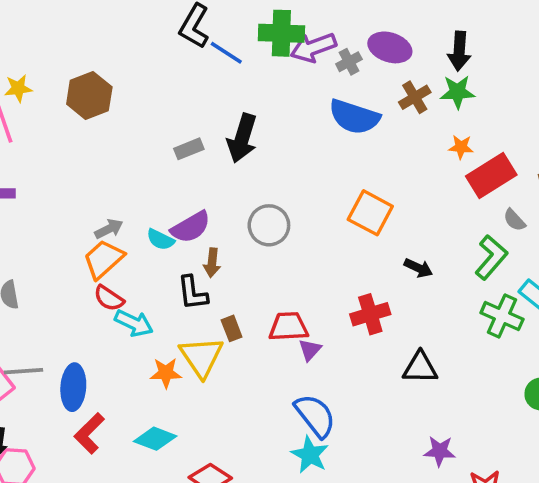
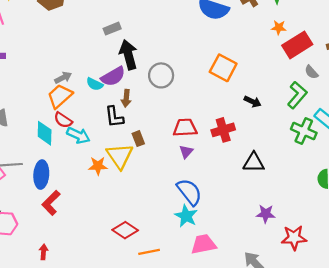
black arrow: (242, 138) -> (128, 55), moved, turned 148
red trapezoid: (289, 327) -> (185, 128), moved
cyan diamond: (155, 439) -> (45, 133), moved, turned 70

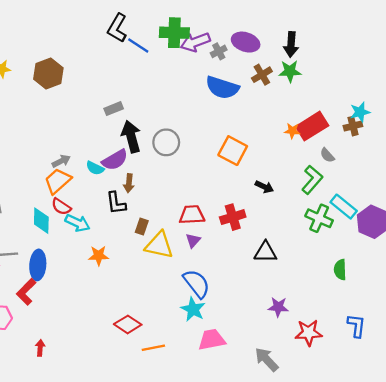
orange star: (279, 28) -> (292, 131), moved
gray circle: (161, 75) -> (166, 142), moved
brown rectangle: (138, 139) -> (142, 226), turned 40
yellow triangle: (120, 156) -> (159, 245), moved, turned -44
red L-shape: (51, 203) -> (26, 292), moved

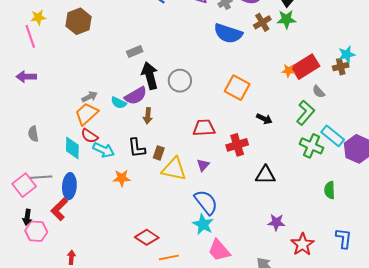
black L-shape: (116, 203) -> (137, 148), moved
red trapezoid: (192, 215) -> (204, 128), moved
red star: (309, 333) -> (302, 244), turned -30
pink trapezoid: (212, 340) -> (219, 250), turned -120

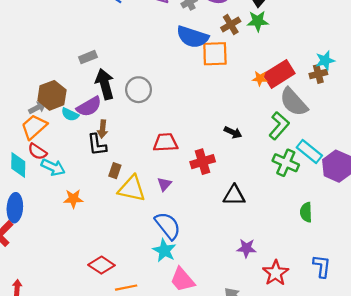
brown hexagon: (78, 21) -> (52, 95), moved
orange square: (237, 88) -> (215, 54), moved, turned -30
gray semicircle: (319, 92) -> (294, 102), size x2.0
black L-shape: (137, 148) -> (97, 145), moved

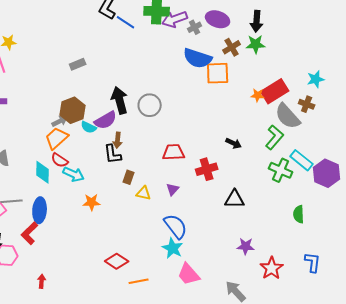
gray rectangle: (88, 57) -> (78, 64), moved
brown cross: (318, 74) -> (307, 104), moved, turned 35
yellow triangle: (132, 189) -> (144, 193), size x0.6

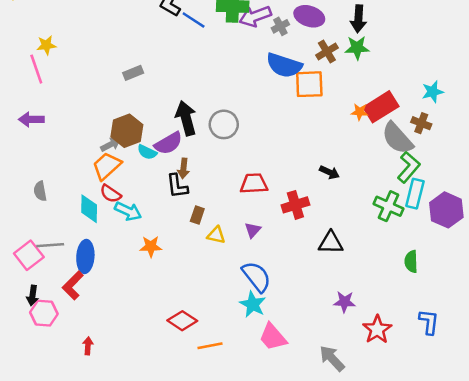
green L-shape: (275, 137) -> (409, 167), moved
cyan rectangle: (302, 160) -> (415, 194), turned 65

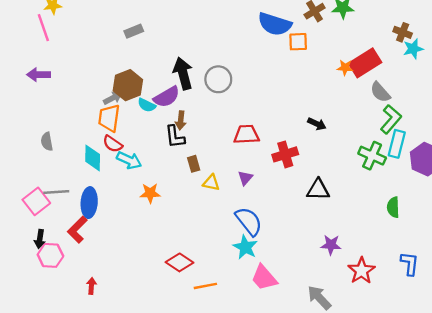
orange square: (309, 84) -> (298, 42), size x0.7
brown cross: (421, 123) -> (403, 32), moved
gray semicircle: (397, 138) -> (380, 92), size x0.7
orange trapezoid: (107, 166) -> (109, 118), turned -40
brown rectangle: (197, 215) -> (194, 164), turned -35

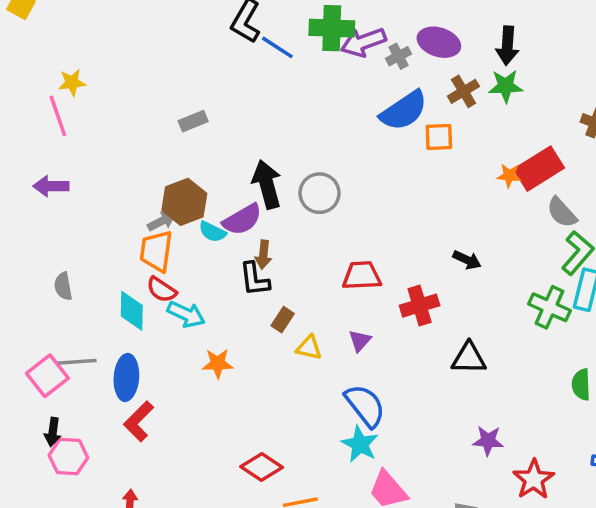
blue semicircle: (275, 24) -> (404, 111), turned -52
brown rectangle: (194, 164) -> (283, 320), turned 49
red L-shape: (77, 230) -> (139, 421), moved

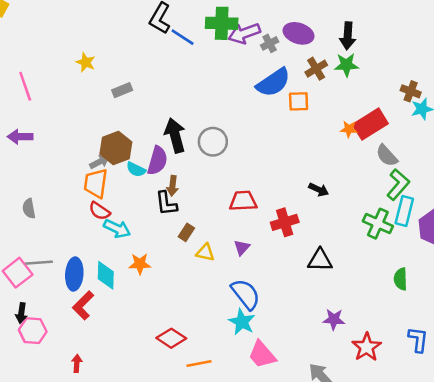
yellow star: (72, 83) -> (86, 62), moved, turned 30
purple semicircle: (242, 219) -> (157, 161), turned -44
cyan diamond: (132, 311) -> (106, 275), moved

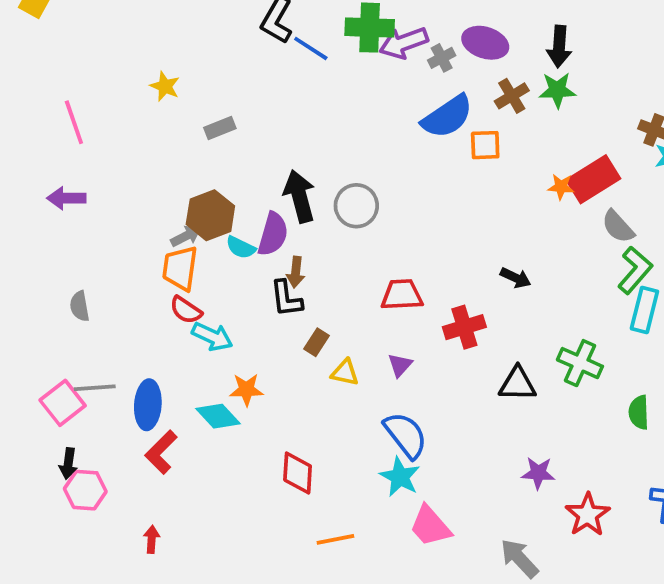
green cross: (378, 224) -> (580, 363), moved
cyan diamond: (106, 275) -> (218, 416), moved, turned -44
red diamond: (171, 338) -> (298, 473), moved, turned 60

